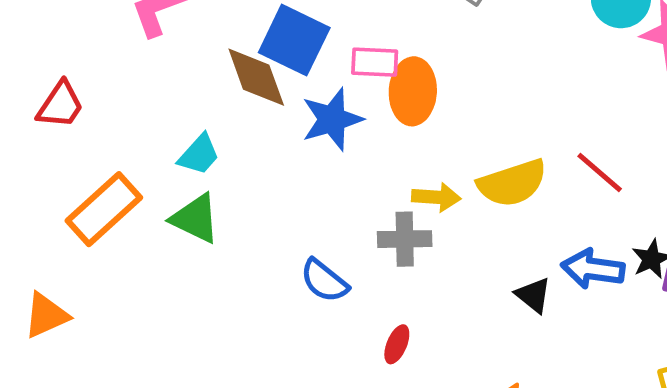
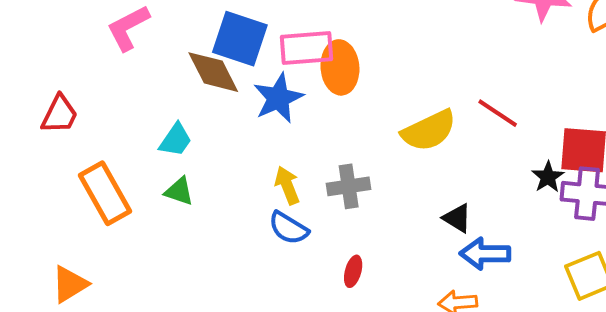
pink rectangle: (375, 62) -> (306, 48), size x1.4
yellow arrow: (436, 197) -> (287, 185), moved, turned -108
orange rectangle: (104, 209) -> (105, 193), turned -70
green triangle: (195, 218) -> (179, 191), size x0.7
blue arrow: (593, 269) -> (485, 254), moved

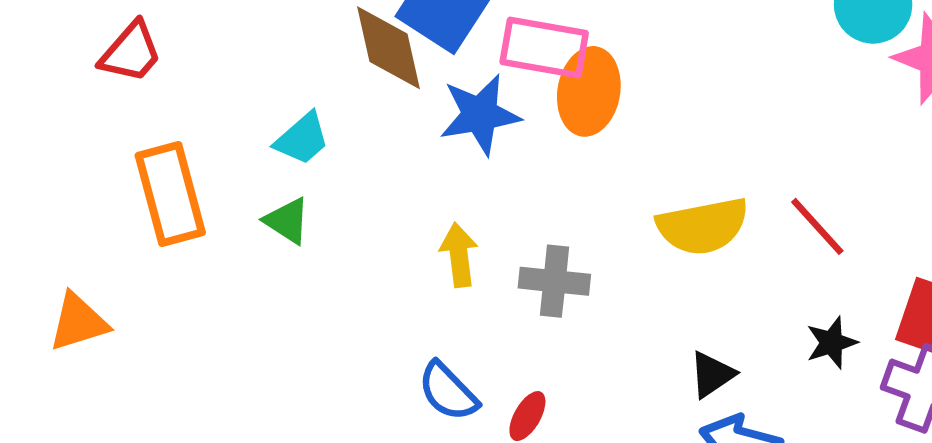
black star: (548, 177) -> (832, 343), moved
black triangle: (457, 218) -> (712, 374), turned 40
blue semicircle: (289, 228) -> (448, 391), moved

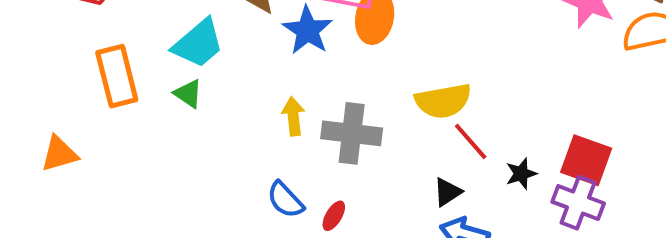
blue star: (480, 115) -> (308, 30), turned -30
cyan trapezoid: (302, 139) -> (198, 44), size x1.5
red line: (817, 226) -> (471, 141), moved
gray cross: (554, 281) -> (352, 133), size x1.4

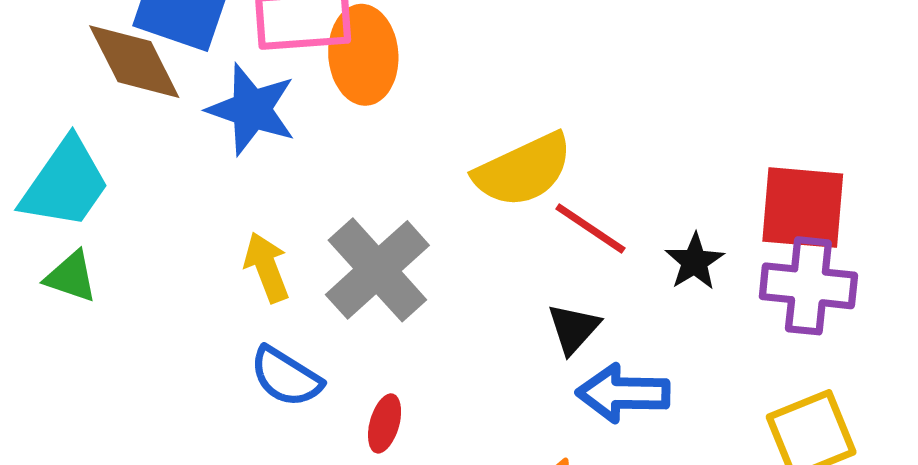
gray cross: (352, 133) -> (377, 270), turned -34
blue semicircle: (285, 200) -> (286, 377), moved

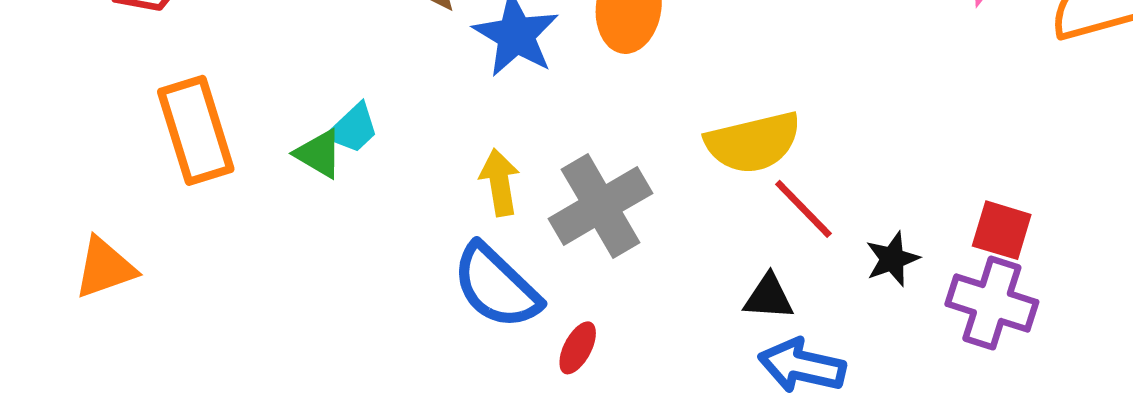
cyan trapezoid: (65, 184) -> (353, 129), moved, size x0.6
red square: (803, 208) -> (1002, 230), size x0.7
black triangle: (573, 328) -> (769, 297), turned 40
blue semicircle: (286, 377) -> (496, 286), size x1.4

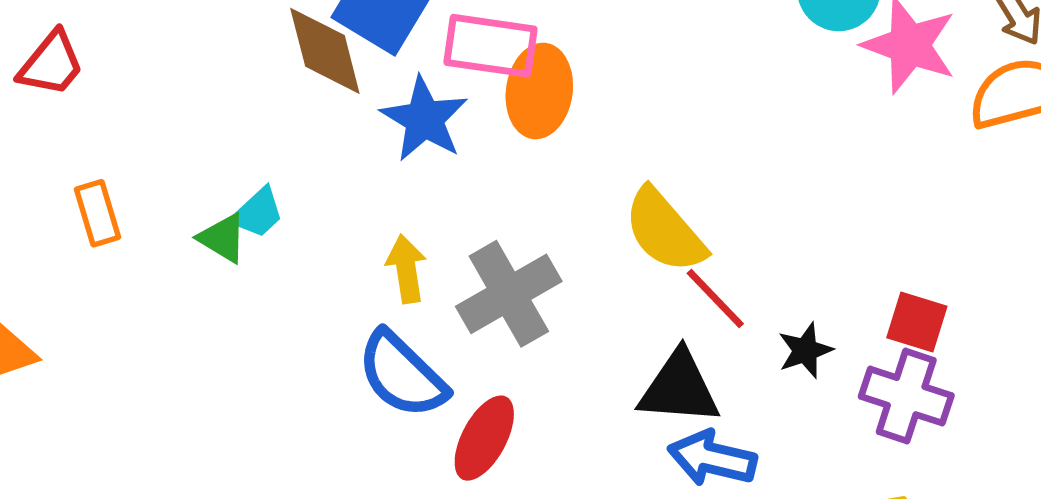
orange rectangle: (196, 130) -> (98, 213), size x0.6
yellow semicircle: (753, 142) -> (665, 231), turned 62
black triangle: (769, 297) -> (679, 388), size x1.6
red ellipse: (578, 348) -> (484, 438), size x1.6

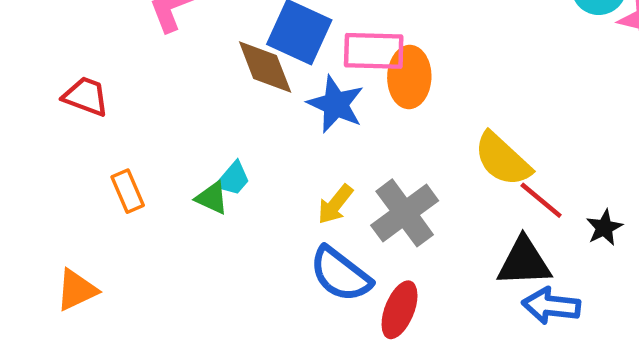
red trapezoid: (51, 64) -> (86, 96), turned -102
yellow arrow: (406, 269) -> (335, 204), turned -126

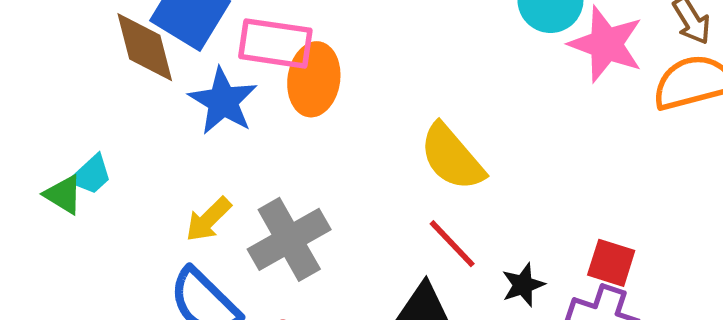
yellow semicircle: (502, 159) -> (452, 157), moved

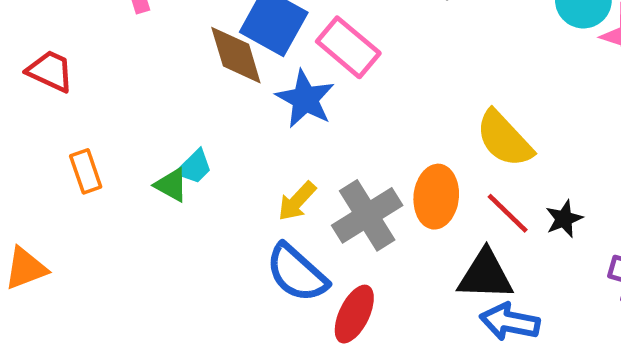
pink rectangle: (275, 43) -> (348, 47), turned 34
orange ellipse: (314, 79) -> (436, 197), moved
black star: (523, 285) -> (564, 219), moved

